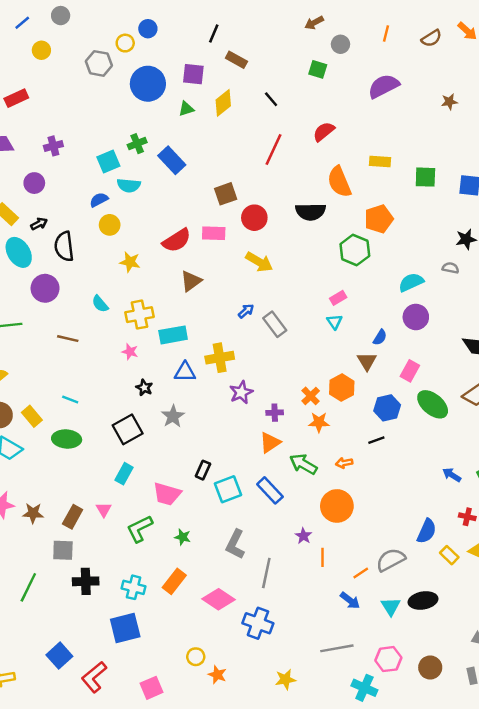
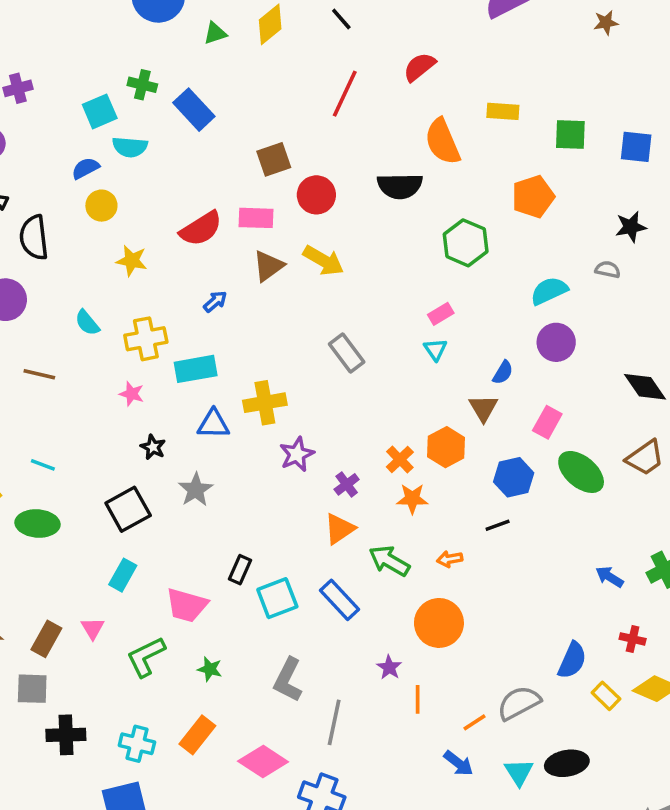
green cross: (137, 144) -> (142, 85), turned 36
orange pentagon: (379, 219) -> (533, 197), moved
brown triangle: (191, 281) -> (268, 266), moved
blue arrow: (246, 311) -> (215, 301), moved
purple cross: (275, 413) -> (347, 484), turned -35

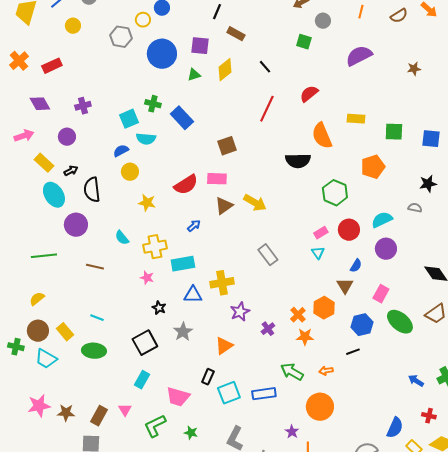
red circle: (316, 195) -> (349, 230), moved
orange triangle: (339, 529) -> (224, 346), moved
blue rectangle: (339, 600) -> (264, 394), turned -55

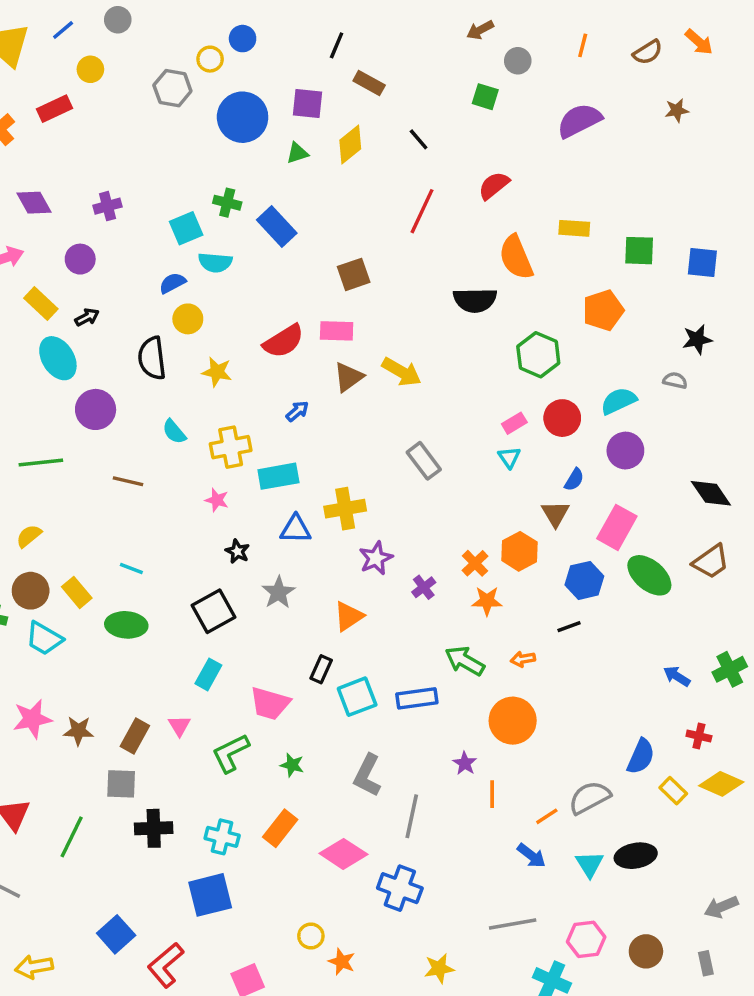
red rectangle: (52, 66) -> (55, 109), moved
brown star: (414, 69) -> (677, 110), moved
black semicircle: (92, 190) -> (152, 358), moved
pink rectangle: (381, 294) -> (617, 527), size x1.4

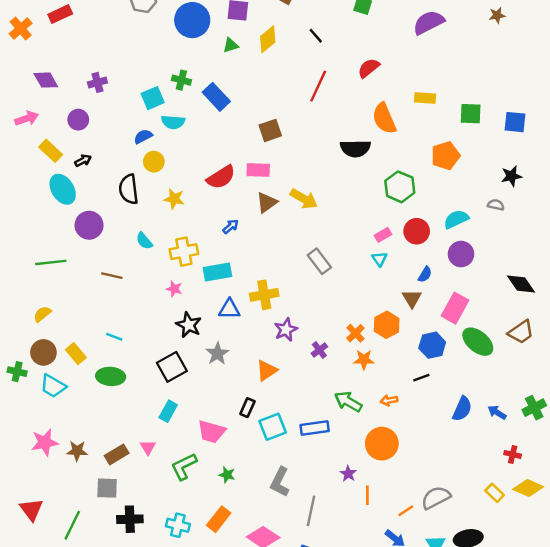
black star: (237, 551) -> (189, 325), size x1.5
brown rectangle: (135, 736) -> (117, 454), turned 30
blue semicircle: (641, 756) -> (462, 409), moved

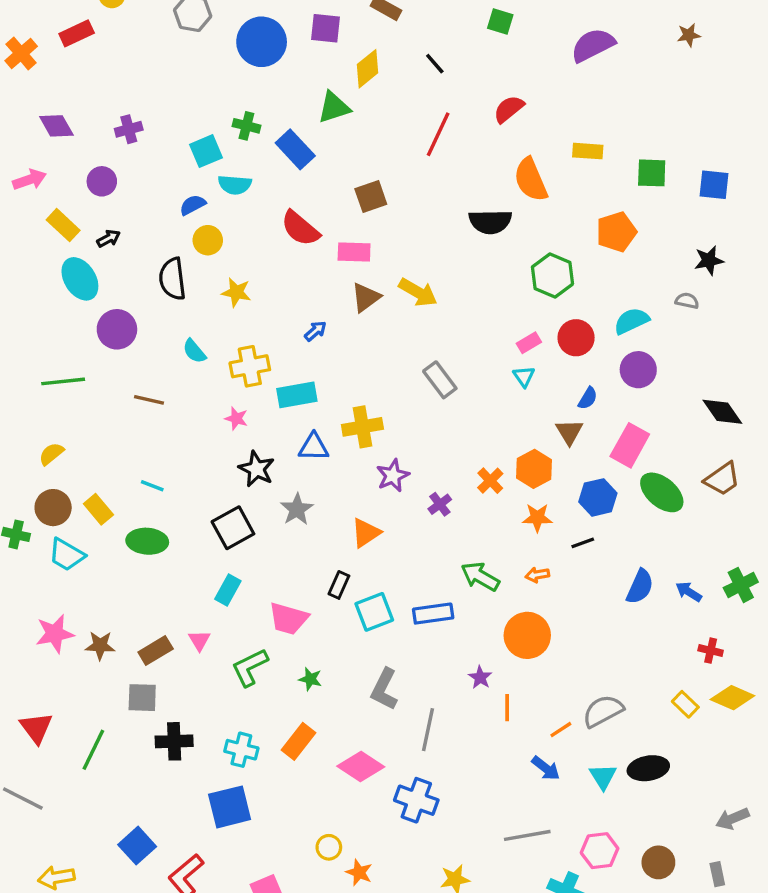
green triangle: (231, 45) -> (334, 107), moved, size x1.5
red semicircle: (221, 177) -> (300, 228), moved, turned 72
orange star: (364, 360) -> (537, 518), moved

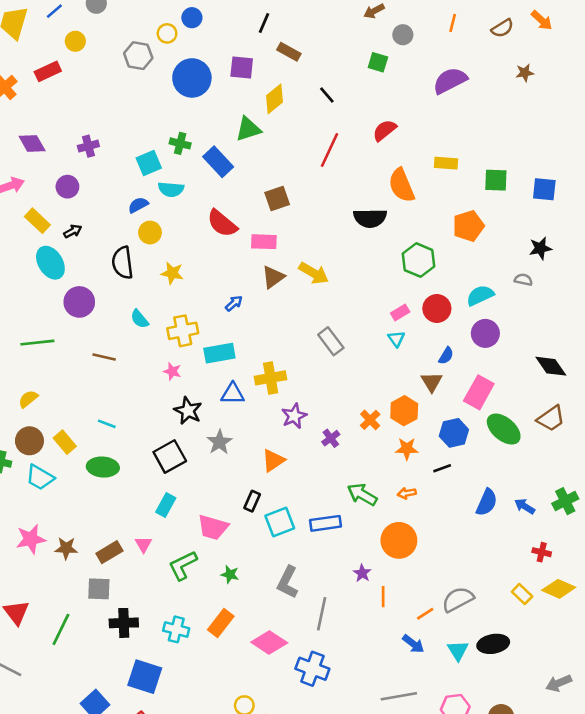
blue square: (230, 807) -> (145, 677), moved, turned 32

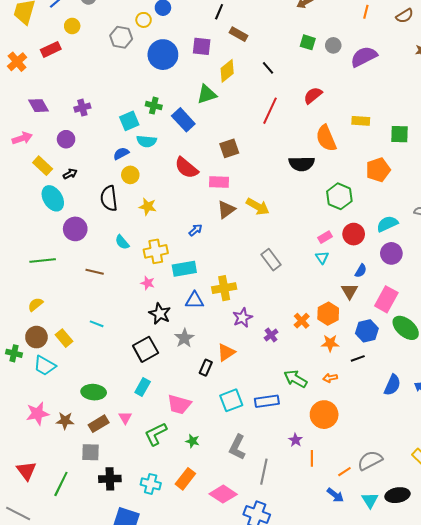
gray circle: (403, 35) -> (333, 45), moved
green ellipse: (103, 467) -> (94, 392), moved
black rectangle: (252, 501) -> (206, 368), moved

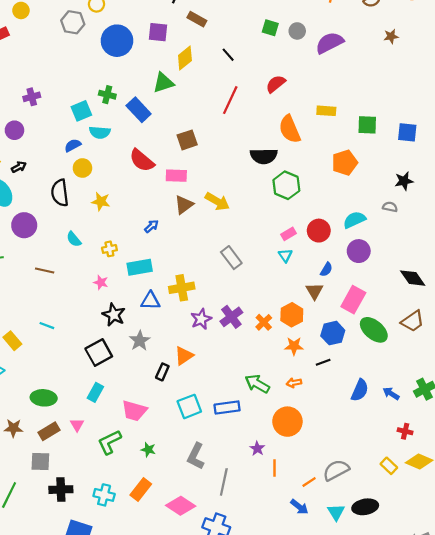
green hexagon: (339, 196) -> (286, 185), moved
yellow cross: (156, 251) -> (109, 249), size x0.6
purple cross: (271, 335) -> (231, 317), moved, size x1.5

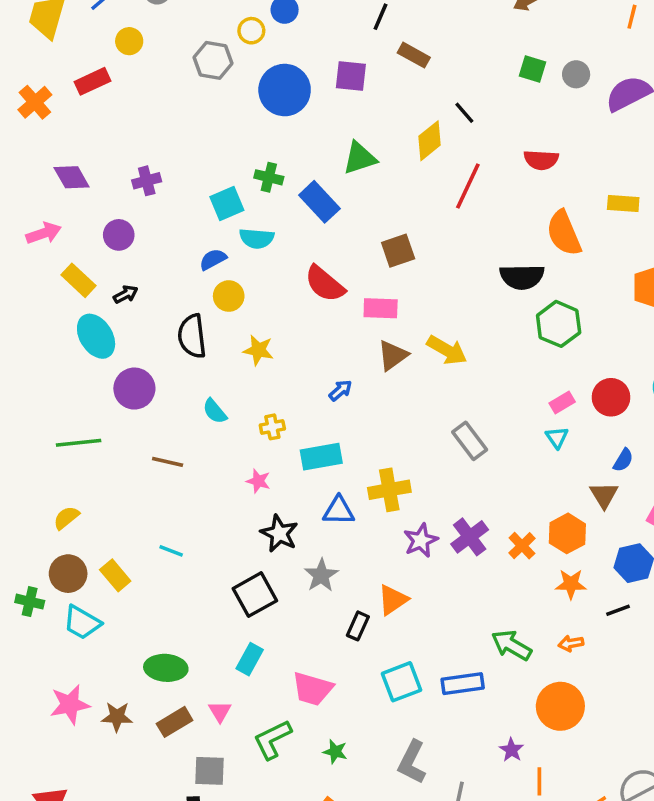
yellow diamond: (185, 58) -> (429, 141), moved
red semicircle: (276, 84) -> (541, 160), turned -138
gray square: (40, 461) -> (209, 771), moved

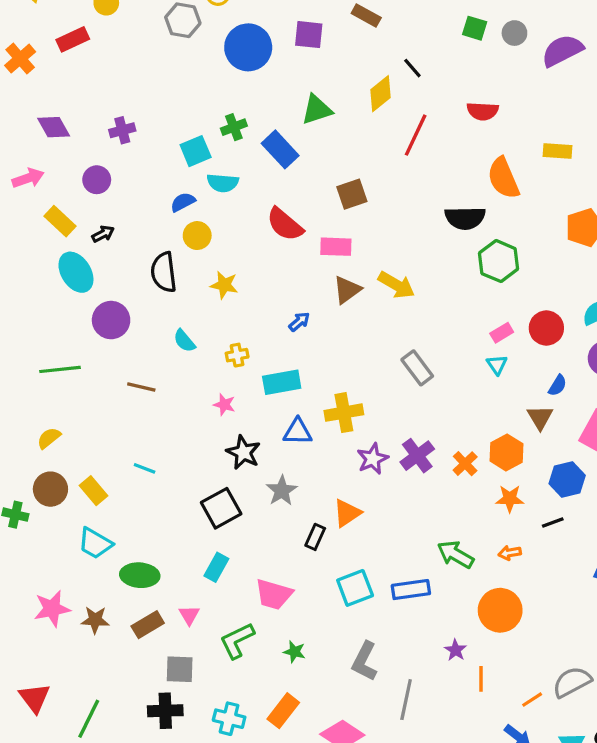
green cross: (269, 177) -> (234, 127), turned -35
cyan trapezoid: (82, 622) -> (95, 543), moved

